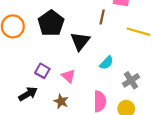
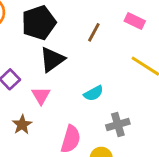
brown line: (102, 17) -> (94, 32), moved
black triangle: (80, 41) -> (52, 59), moved

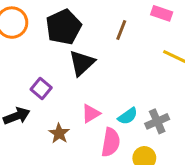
cyan semicircle: (94, 93) -> (128, 116), moved
pink triangle: (41, 96) -> (91, 114), moved, turned 36

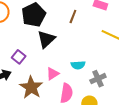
cyan semicircle: (128, 116) -> (78, 65), moved, turned 32
brown star: (59, 133) -> (31, 87), size x1.6

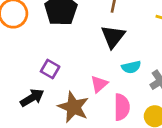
black triangle: (46, 39) -> (113, 37), moved

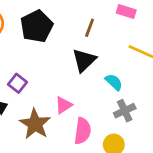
cyan semicircle: (131, 67) -> (114, 82), moved, turned -132

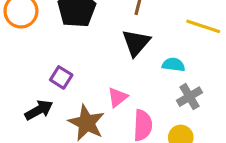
cyan semicircle: (114, 82) -> (173, 65), turned -30

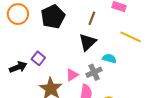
gray cross: (189, 97) -> (94, 72), moved
black arrow: (39, 110) -> (18, 67), moved

